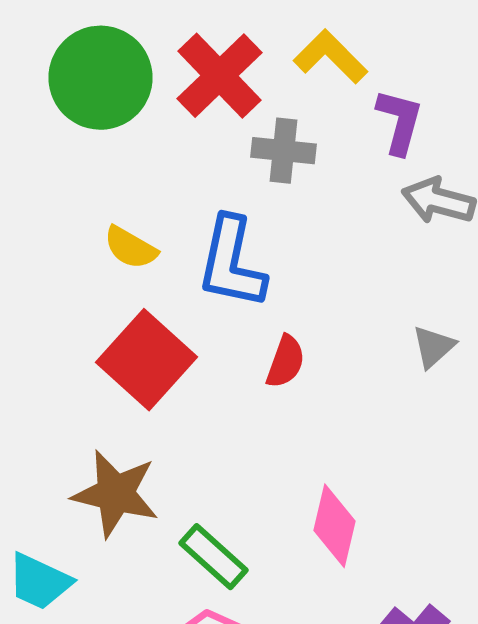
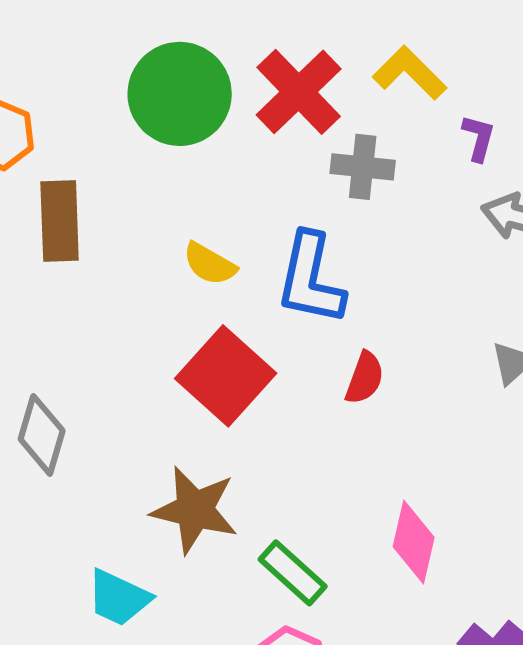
purple L-shape: (400, 122) -> (479, 138), size x0.7

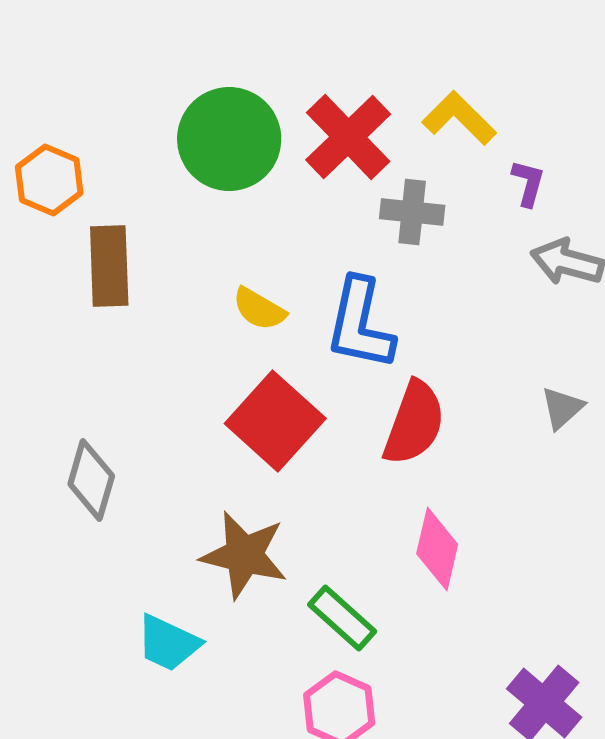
red semicircle: (365, 378) -> (414, 423), size x1.6
pink diamond: (414, 542) -> (437, 549), moved

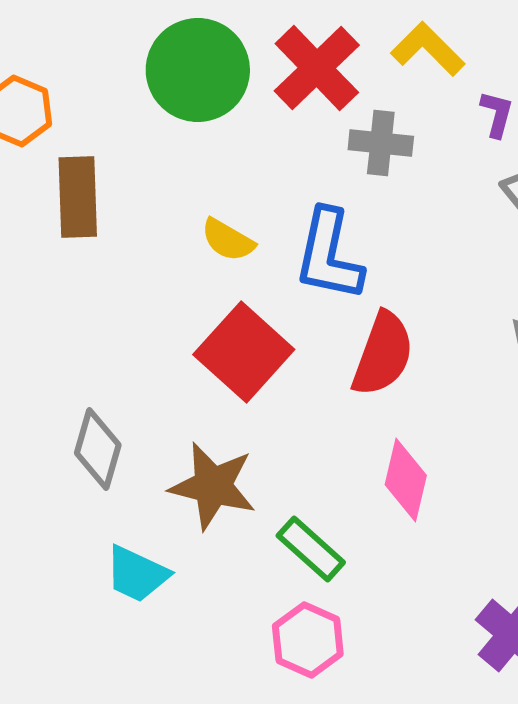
gray diamond: (91, 480) -> (98, 449), moved

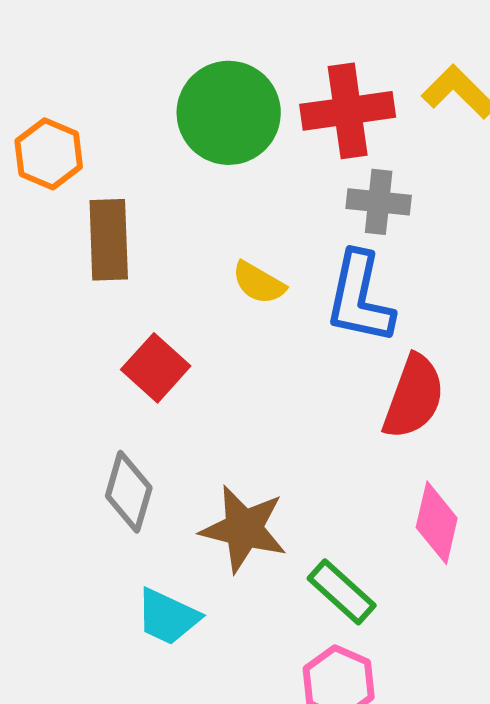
red cross: (317, 68) -> (348, 111), turned 36
gray cross: (381, 143) -> (379, 202), moved
red square: (244, 352) -> (156, 368), moved, size x0.7

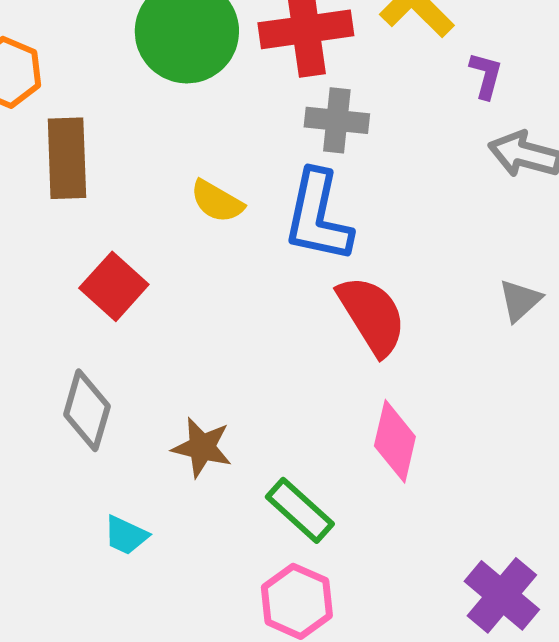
red semicircle: (414, 397) -> (372, 315), turned -52
brown star: (244, 529) -> (202, 447), size x0.7
cyan trapezoid: (168, 617) -> (126, 535), size x0.7

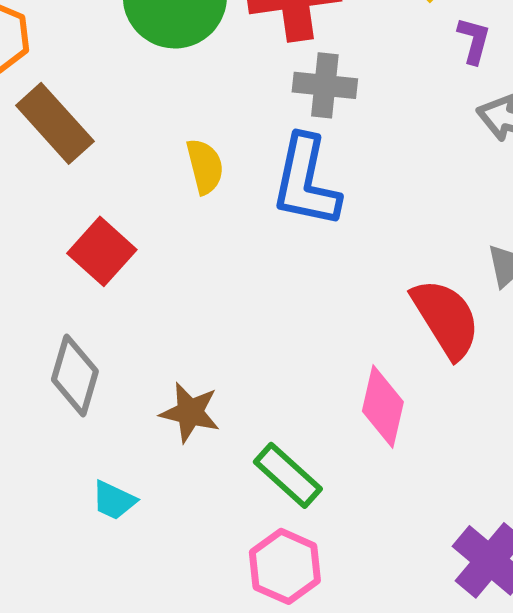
brown rectangle: (67, 158) -> (55, 123), turned -40
yellow semicircle: (217, 201) -> (205, 166), turned -134
red semicircle: (372, 315) -> (446, 318), moved

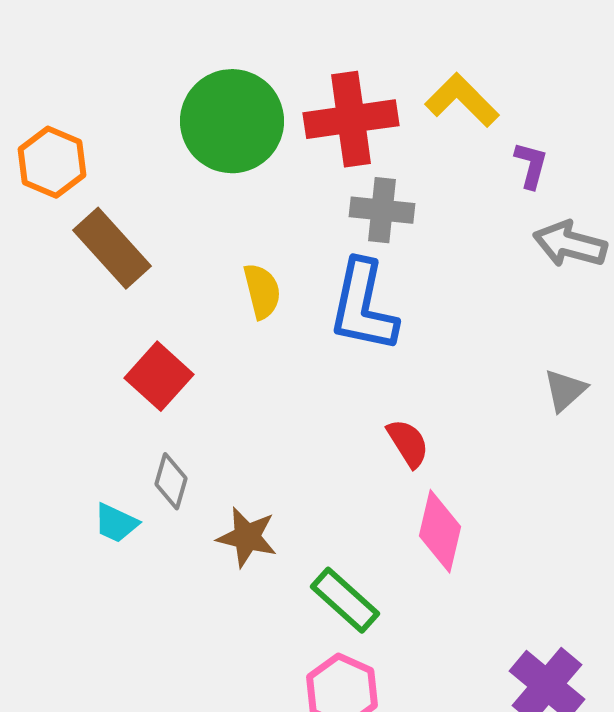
red semicircle: (446, 318) -> (408, 443), moved, size x0.6
gray diamond: (75, 375) -> (171, 481), moved, size x0.7
cyan trapezoid: (114, 500) -> (116, 523), moved

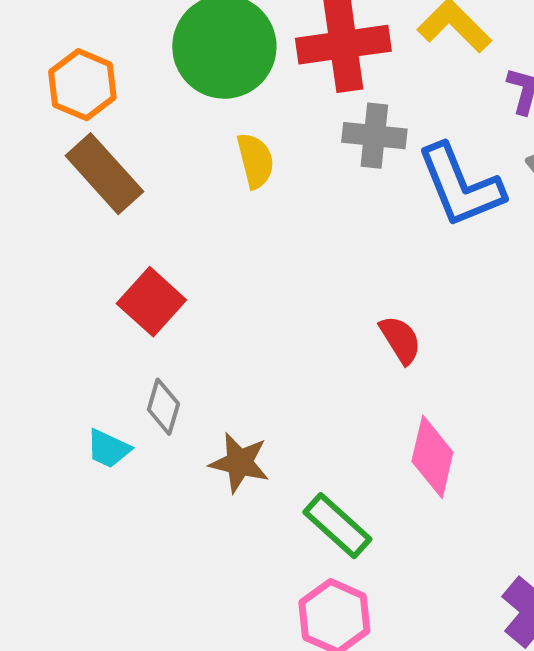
orange hexagon: (52, 162) -> (82, 85), moved
yellow semicircle: (262, 291) -> (255, 161), moved
blue L-shape: (363, 306) -> (460, 186), moved, turned -34
red semicircle: (408, 443) -> (400, 340), moved

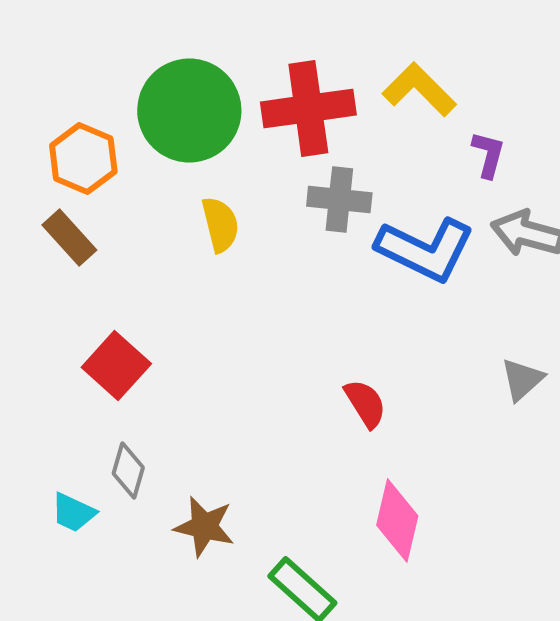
orange hexagon: (82, 85) -> (83, 158), moved
brown rectangle: (104, 174) -> (69, 238), size x0.7
blue L-shape: (460, 186) -> (425, 250), turned -42

